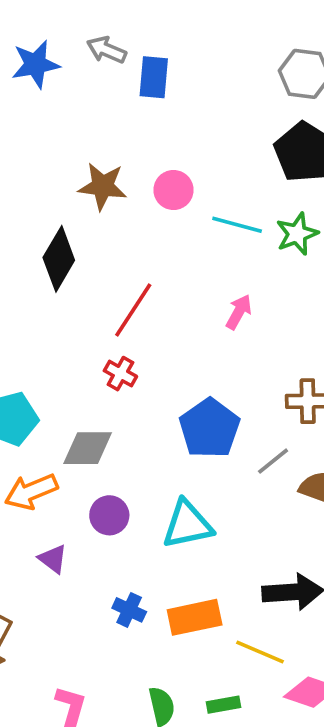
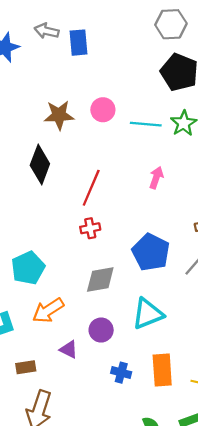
red cross: (120, 374) -> (90, 228), turned -30
gray diamond: (88, 448) -> (100, 279), moved
purple circle: (109, 515) -> (101, 330), moved
orange rectangle: (195, 617) -> (162, 370), turned -72

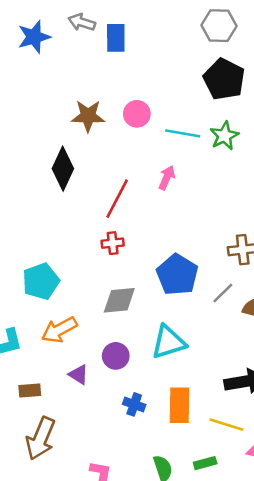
pink arrow: (156, 178) -> (167, 178), moved

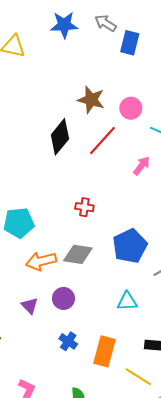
red line: (117, 199) -> (102, 140), moved
orange arrow: (59, 330) -> (41, 261), moved
cyan triangle: (168, 342) -> (127, 301), moved, size x0.7

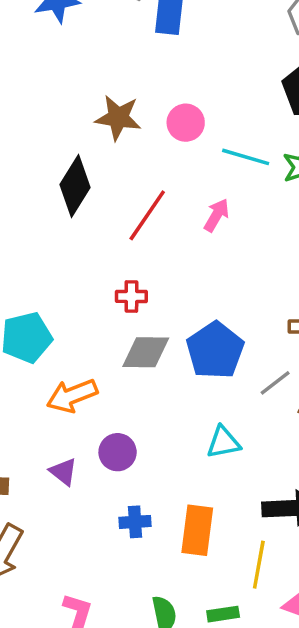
red line: (102, 140) -> (147, 215), moved
gray diamond: (78, 254) -> (146, 352), moved
blue cross: (68, 341) -> (135, 522), turned -30
yellow line: (138, 377) -> (259, 565), turned 76

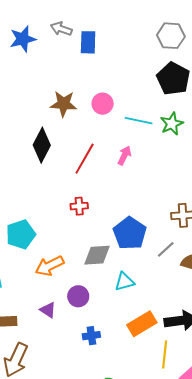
gray diamond: (146, 352) -> (97, 255), moved
cyan triangle: (223, 442) -> (124, 282), moved
orange rectangle: (197, 530) -> (142, 324), moved, turned 56

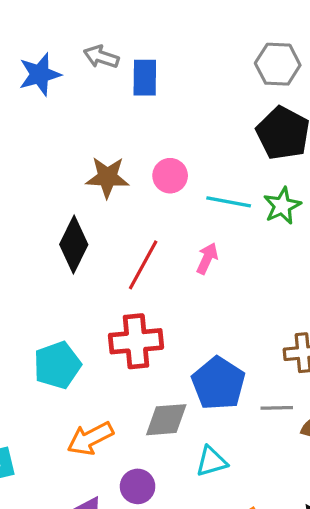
red cross: (79, 206) -> (136, 341), size x1.8
cyan pentagon: (21, 234) -> (57, 365), moved
gray line: (166, 249) -> (277, 408), turned 42

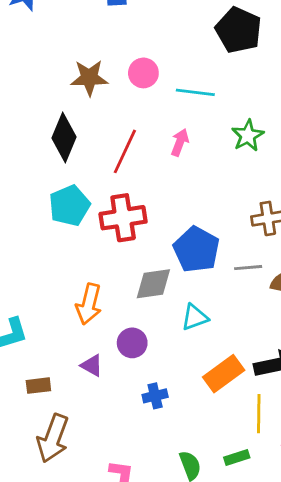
green star: (282, 206) -> (248, 136), moved
cyan pentagon: (57, 365) -> (69, 206), moved
orange arrow: (90, 438) -> (89, 304), turned -45

